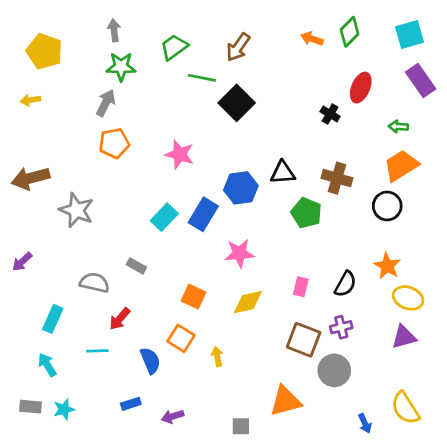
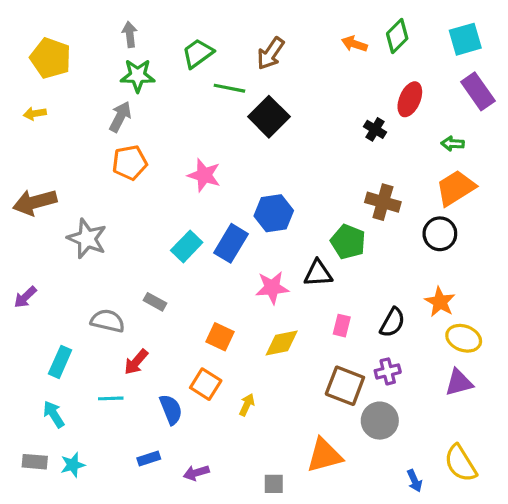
black triangle: (283, 173) -> (318, 273), moved
yellow arrow: (217, 356) -> (247, 405), turned 36

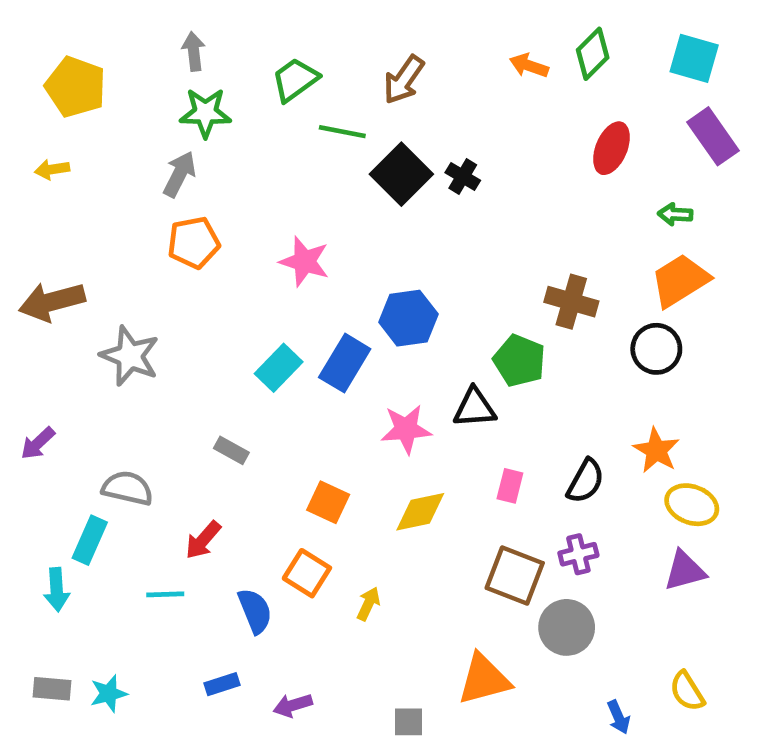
cyan square: (465, 39) -> (694, 58), turned 32
black cross: (375, 129) -> (463, 177), moved
gray semicircle: (108, 321) -> (127, 488), moved
cyan arrow: (54, 414) -> (57, 590), moved, turned -152
yellow semicircle: (460, 463) -> (687, 691), size x0.7

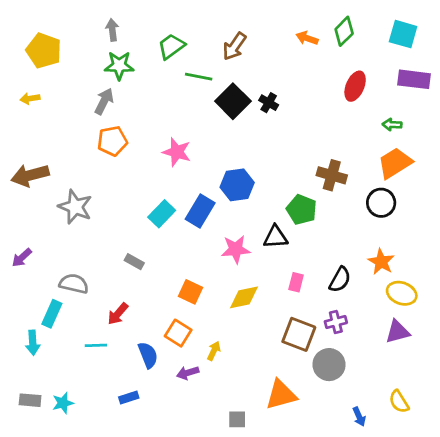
purple rectangle: (713, 136) -> (414, 79), turned -48
purple arrow: (293, 705) -> (188, 373), moved

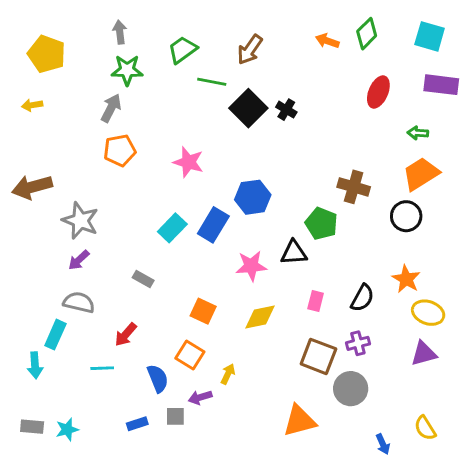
purple arrow: (22, 258) -> (79, 260), moved
gray square: (237, 419) -> (175, 416), moved

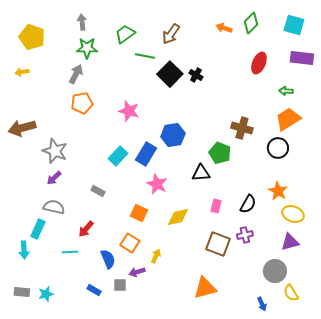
pink star: (251, 266) -> (157, 184), moved, turned 30
gray circle: (351, 389) -> (275, 271), moved
blue rectangle: (137, 424) -> (94, 290), turned 48

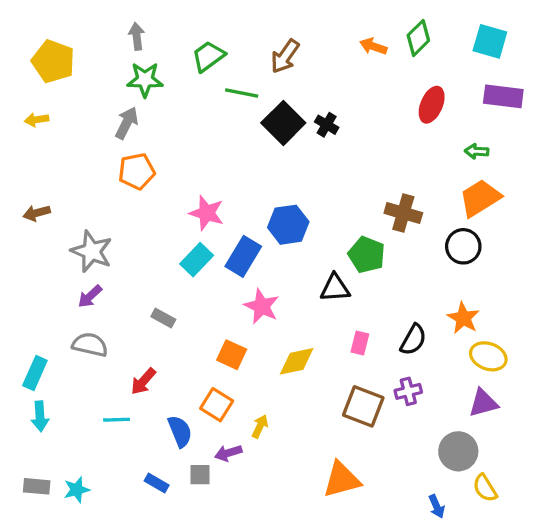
pink star: (129, 111) -> (207, 213), moved
brown arrow: (22, 128) -> (37, 213), size x0.6
cyan rectangle: (38, 229) -> (35, 373), moved

